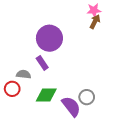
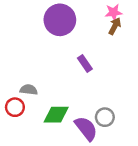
purple circle: (49, 38) -> (60, 20), moved
purple rectangle: (42, 63) -> (85, 64), moved

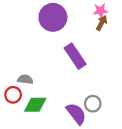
purple rectangle: (85, 64) -> (75, 56), size x1.6
green diamond: (56, 115) -> (35, 105), moved

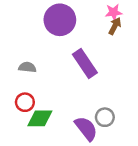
gray semicircle: (25, 79) -> (27, 67), moved
red circle: (13, 95) -> (25, 102), moved

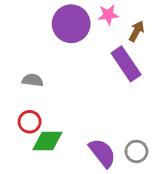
pink star: (114, 12) -> (108, 15), moved
purple rectangle: (85, 64) -> (126, 64), moved
gray circle: (105, 117) -> (136, 151), moved

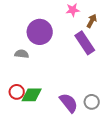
purple circle: (71, 24) -> (40, 32), moved
red circle: (30, 122) -> (17, 92), moved

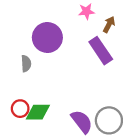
gray semicircle: (22, 54) -> (26, 64), turned 80
gray circle: (92, 102) -> (109, 120), size x1.5

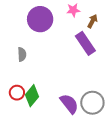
purple circle: (47, 38) -> (40, 19), moved
green diamond: (38, 112) -> (32, 96), turned -50

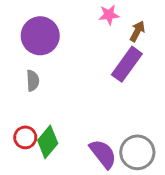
purple circle: (40, 19) -> (40, 36), moved
purple rectangle: (85, 43) -> (127, 64), turned 70

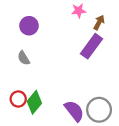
purple circle: (40, 36) -> (29, 26), size x0.7
gray semicircle: (33, 81) -> (24, 58), turned 152

